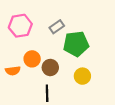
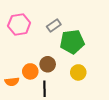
orange circle: (32, 59) -> (30, 71), moved
orange semicircle: (13, 71) -> (12, 82), moved

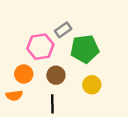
pink hexagon: (19, 24) -> (40, 47), moved
orange circle: (30, 71) -> (24, 74), moved

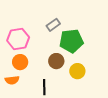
pink hexagon: (40, 47) -> (18, 39), moved
brown circle: (56, 75) -> (56, 61), moved

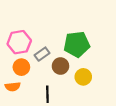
gray rectangle: (53, 25) -> (42, 54), moved

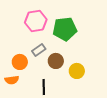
pink hexagon: (19, 42) -> (36, 21), moved
green pentagon: (77, 44) -> (65, 29), moved

